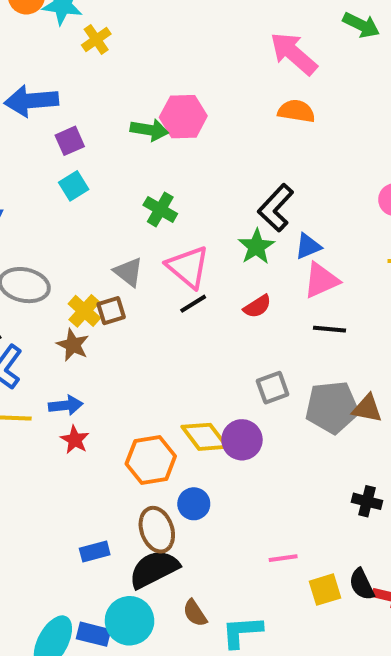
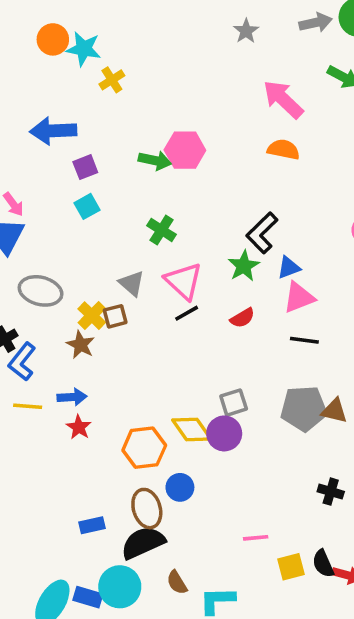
gray square: (273, 388) -> (234, 403), moved

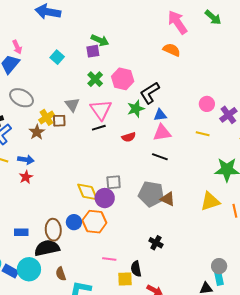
pink hexagon: (185, 150) -> (123, 79), moved
purple square: (85, 167) -> (93, 51), moved
cyan square: (87, 206) -> (57, 57), turned -32
orange hexagon: (144, 448) -> (94, 222), moved
black semicircle: (323, 564) -> (136, 269), moved

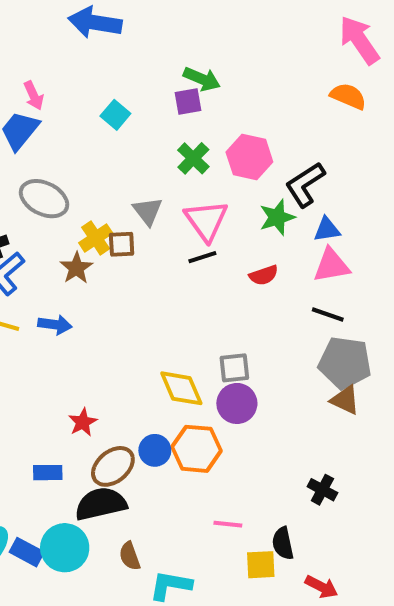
red star: (26, 177) -> (83, 422), moved
gray pentagon: (151, 194) -> (345, 363), moved
purple circle: (105, 198) -> (237, 403), moved
brown ellipse: (53, 230) -> (113, 466), turned 55

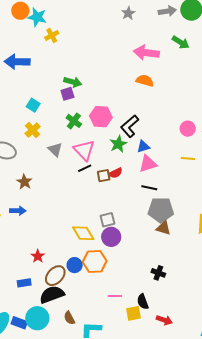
pink arrow: (359, 40) -> (146, 53), turned -40
yellow cross: (96, 238) -> (33, 130), moved
brown square: (122, 244) -> (104, 176), moved

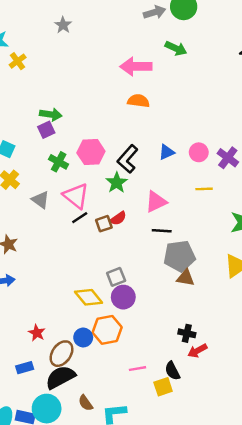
gray star: (128, 13) -> (63, 25), moved
blue triangle: (143, 147) -> (166, 152), moved
red arrow: (164, 320) -> (197, 351), moved, turned 140

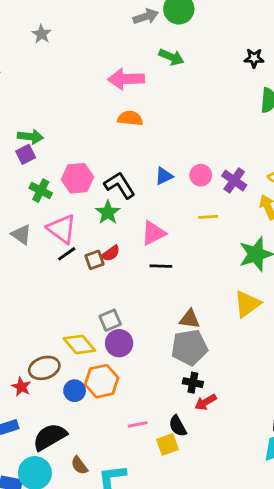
black L-shape: (128, 159) -> (120, 185), turned 108
gray pentagon: (179, 256) -> (189, 348), moved
brown ellipse: (61, 354) -> (44, 368), moved, turned 40

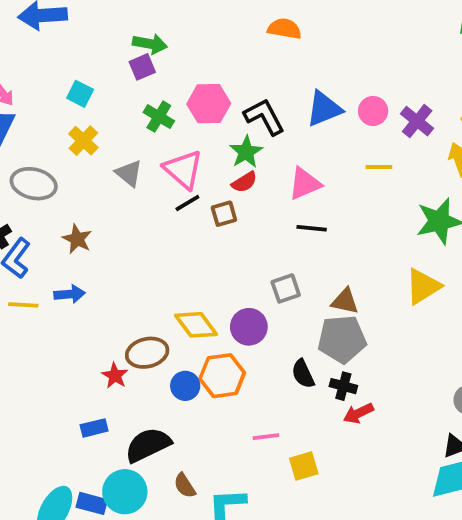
blue triangle: (164, 176) -> (324, 109), size x1.5
red semicircle: (111, 253) -> (244, 182), moved
gray square: (110, 320) -> (286, 288), moved
black semicircle: (178, 426) -> (303, 374), moved

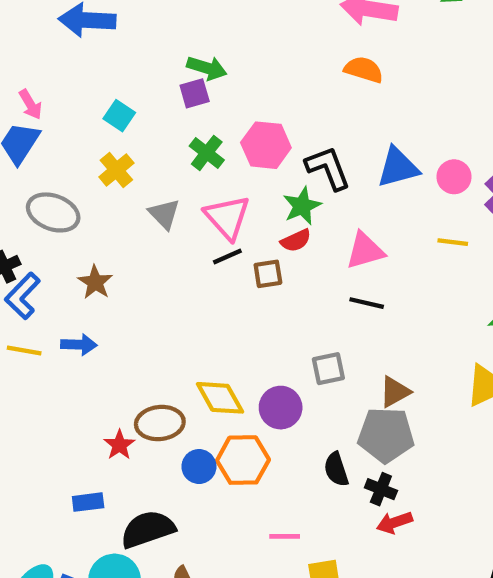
brown triangle: (345, 301) -> (395, 392), turned -48

